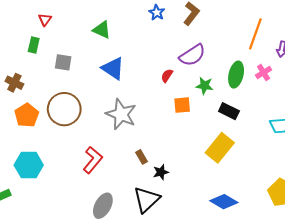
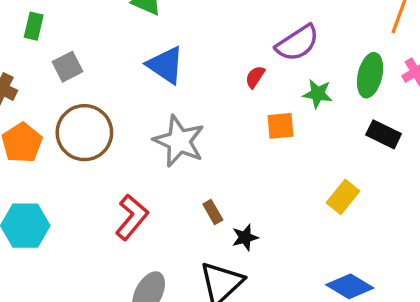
gray square: (63, 62) -> (68, 67), moved, turned -36
black rectangle: (229, 111) -> (384, 134), moved
yellow rectangle: (220, 148) -> (343, 197), size x0.7

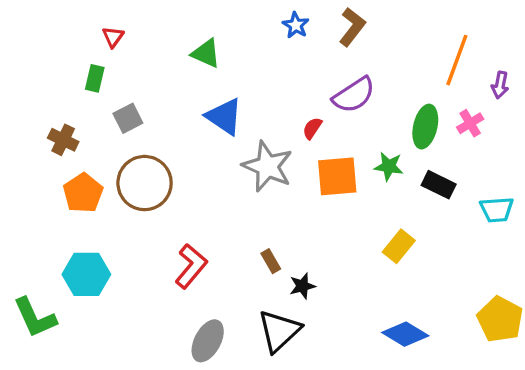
green star: (318, 94) -> (389, 166), moved
orange square: (280, 126) -> (337, 176), size x1.5
gray star: (179, 141) -> (267, 166), moved

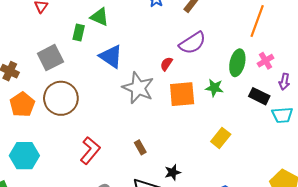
green rectangle: (95, 78) -> (79, 32), moved
purple arrow: (500, 85) -> (284, 82), moved
gray square: (128, 118) -> (50, 58), size x1.4
black rectangle: (439, 185) -> (259, 96), moved
black star: (302, 286) -> (173, 172), moved

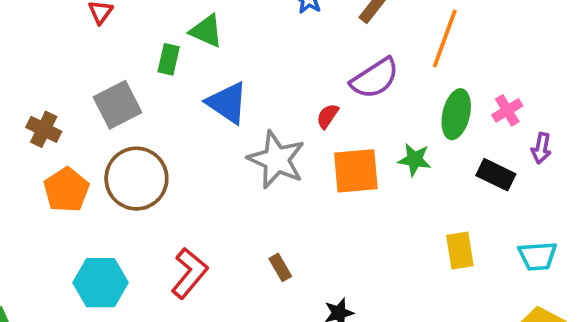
orange line: (257, 21) -> (445, 39), moved
cyan trapezoid: (282, 115) -> (538, 256), moved
yellow rectangle: (221, 138) -> (460, 250), moved, turned -48
cyan hexagon: (24, 156) -> (100, 283), moved

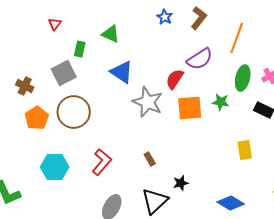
green rectangle: (169, 59) -> (80, 49), moved
red semicircle: (328, 116) -> (175, 79), size x1.5

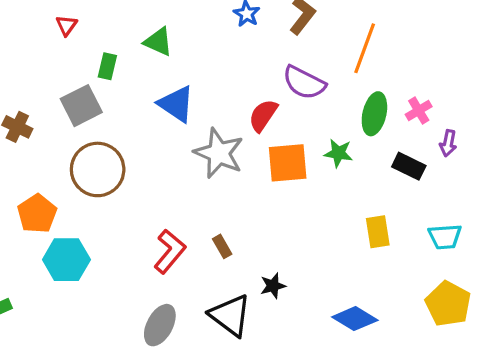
purple semicircle: (200, 59) -> (304, 83), turned 60
orange pentagon: (37, 118) -> (37, 214), moved
red L-shape: (102, 162) -> (170, 251), moved
black triangle: (155, 201) -> (230, 315), turned -40

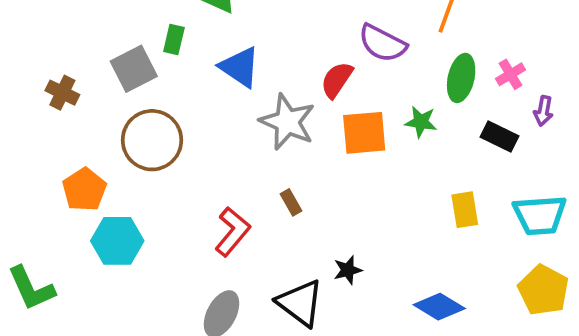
green rectangle: (107, 66) -> (174, 40), moved
cyan trapezoid: (445, 237) -> (540, 215), size x1.4
brown rectangle: (222, 246) -> (291, 202), moved

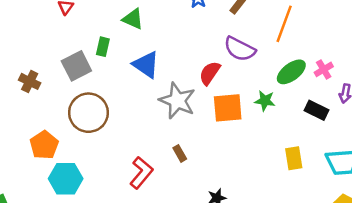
green ellipse: (461, 78) -> (291, 72), turned 40

